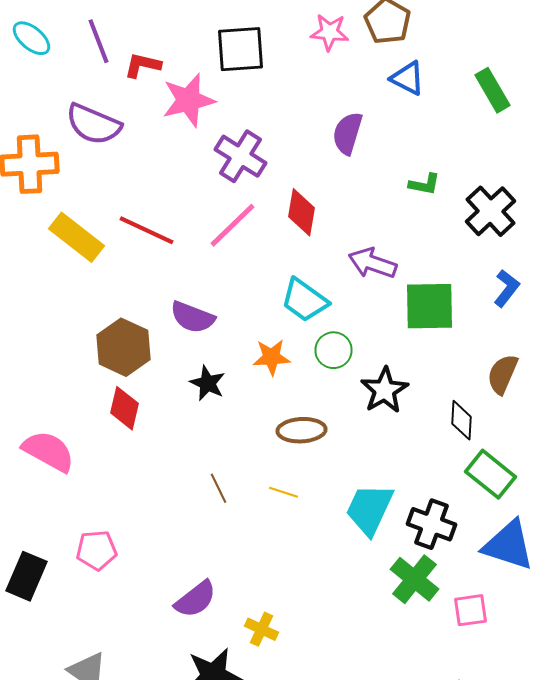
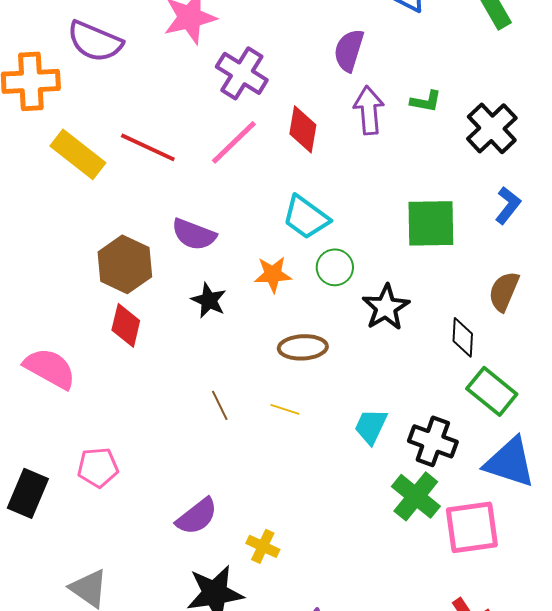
purple arrow: (372, 263) -> (369, 110), moved, turned 66
cyan trapezoid: (370, 509) -> (371, 426), size x0.7
pink square: (470, 610) -> (472, 527), size x1.6

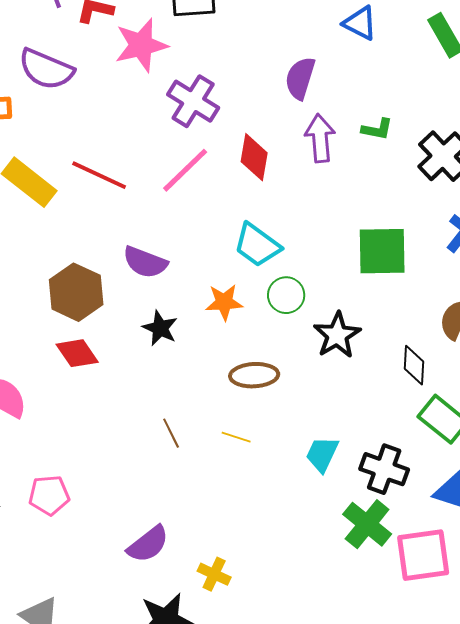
red diamond: (126, 325) -> (77, 353), turned -48

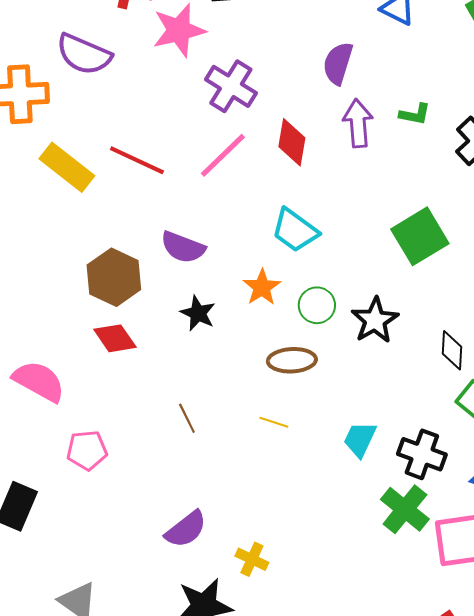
green square: (382, 251) -> (420, 236), turned -30
green circle: (286, 295) -> (317, 305), moved
orange star: (224, 302) -> (262, 287), turned -30
brown line: (171, 433) -> (187, 418), moved
pink pentagon: (49, 495) -> (87, 450), moved

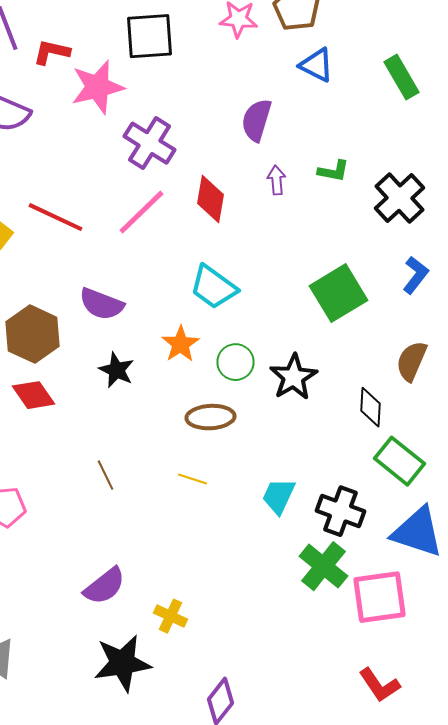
purple arrow: (358, 123) -> (276, 180), size x0.6

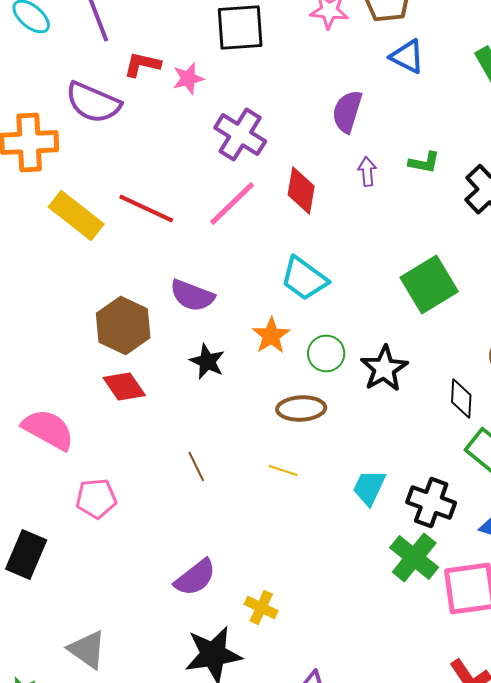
red L-shape: (52, 52) -> (142, 64), moved
pink star: (98, 87) -> (188, 78), size x0.6

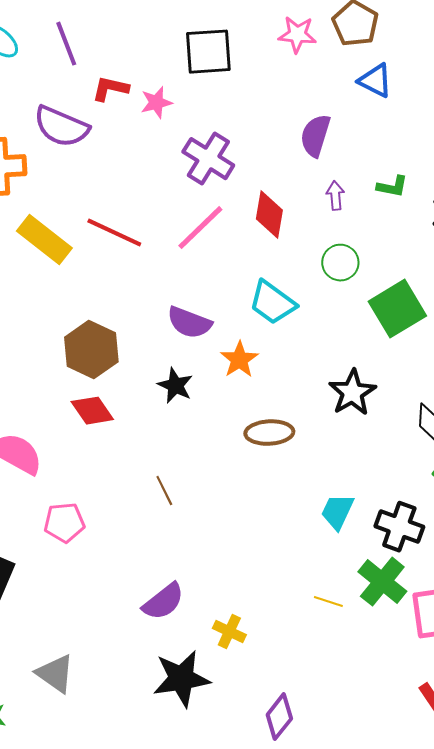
purple semicircle: (192, 296) -> (189, 323), moved
green circle: (326, 354) -> (340, 263), moved
yellow line: (283, 470) -> (328, 602), moved

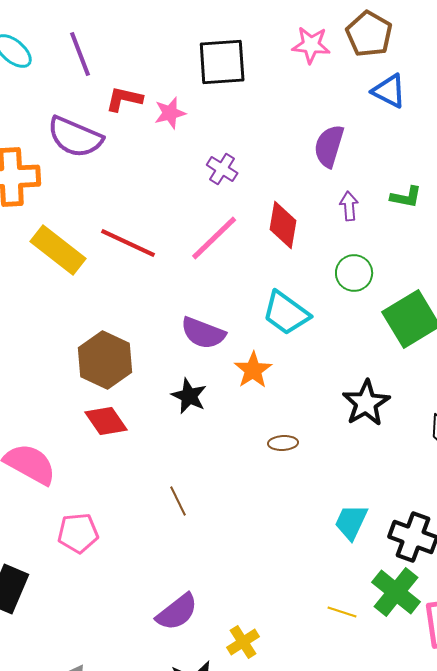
purple cross: (208, 159) -> (222, 169), size x0.6
brown ellipse: (269, 433) -> (283, 443), size x0.6
yellow cross: (229, 632) -> (243, 642), turned 32

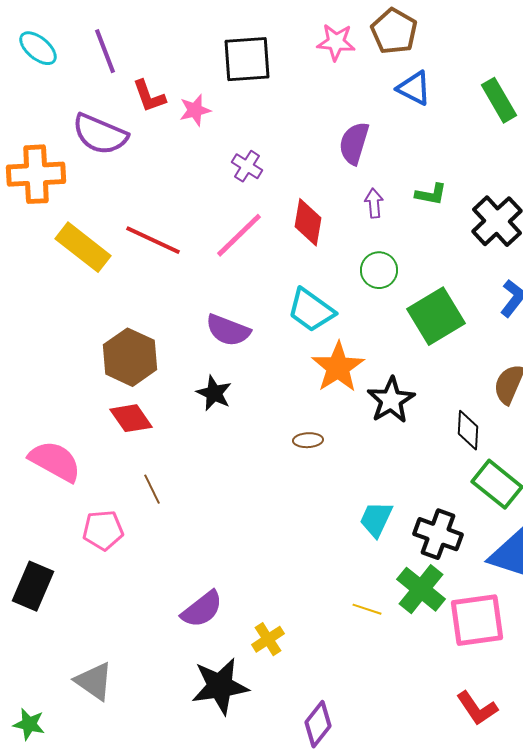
red L-shape: (124, 99) -> (149, 96), turned -123
orange star: (253, 370) -> (338, 367), moved, size x1.4
brown line: (178, 501) -> (152, 489), moved

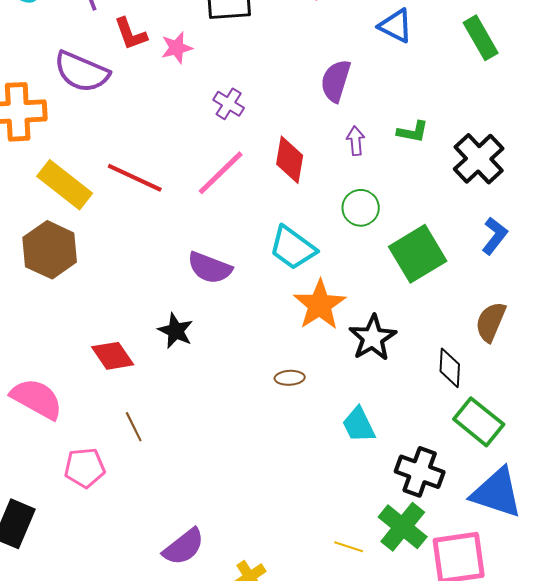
brown hexagon: (130, 357) -> (50, 250), moved
black star: (214, 393) -> (176, 331), moved
cyan trapezoid: (376, 519) -> (359, 425), moved, turned -51

